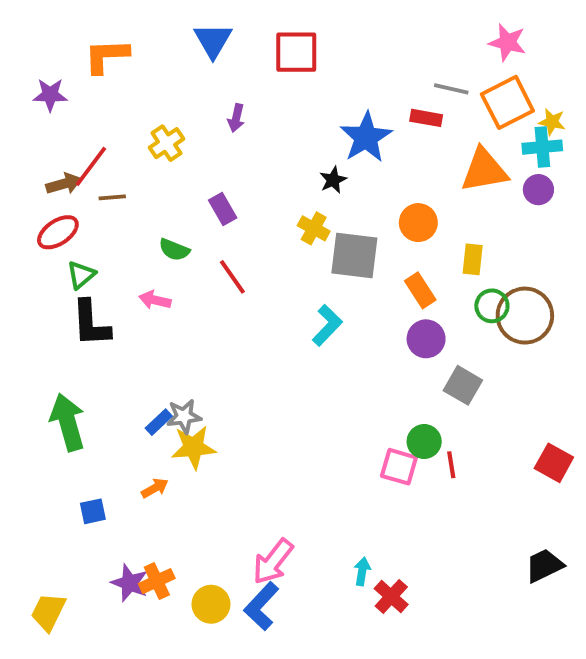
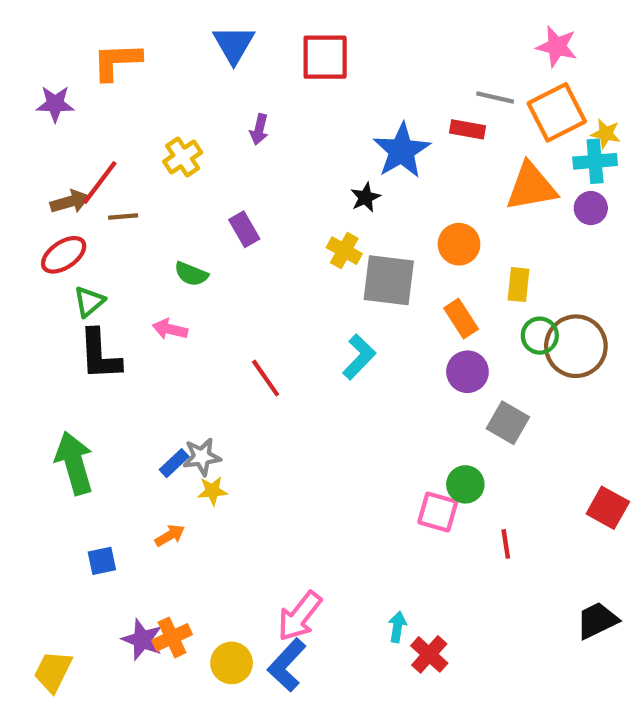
red line: (232, 277) -> (266, 378), moved
yellow star: (194, 447) -> (212, 491), size x0.6
red line: (451, 465) -> (506, 544), moved

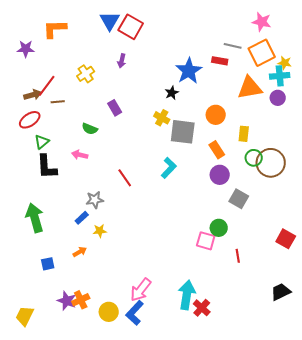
red square: (325, 57) -> (131, 27), moved, turned 30
gray star: (202, 457) -> (95, 200), moved
cyan arrow: (397, 627) -> (187, 295), size x2.0

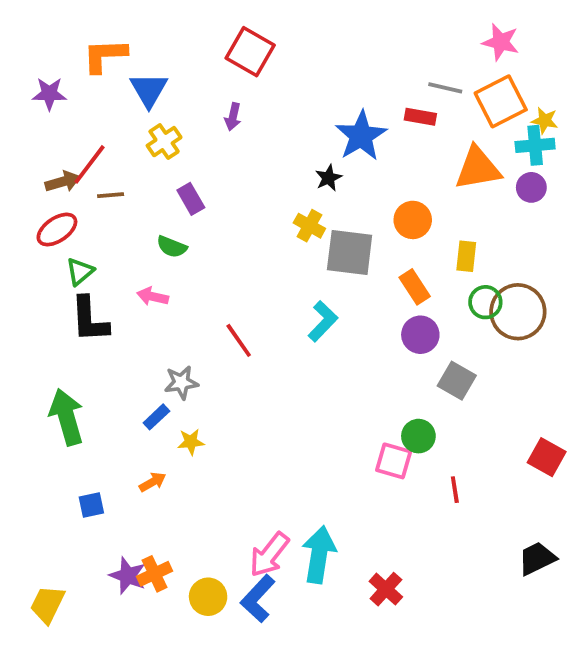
blue triangle: (110, 21) -> (149, 90), moved
purple rectangle: (115, 108) -> (191, 199), moved
cyan arrow: (187, 295) -> (319, 555), moved

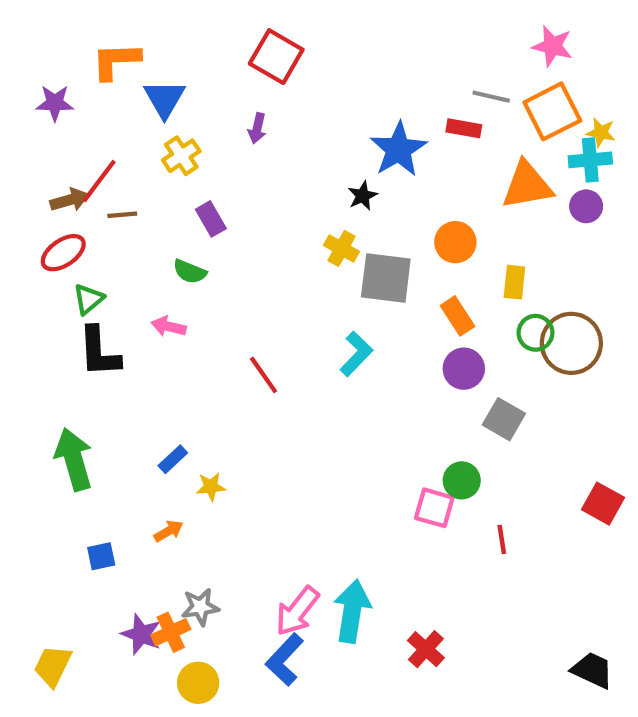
gray star: (181, 383) -> (200, 607), moved
black trapezoid: (537, 558) -> (592, 670), moved, turned 51
yellow circle: (208, 597) -> (198, 683), moved

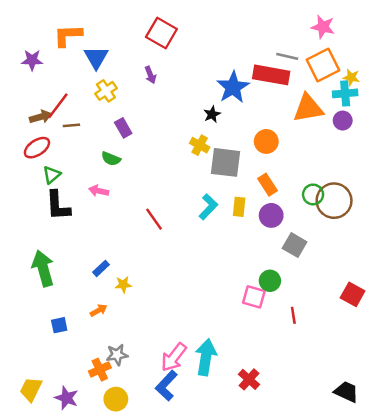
purple arrow: (257, 128) -> (150, 75), turned -35
red rectangle: (464, 128) -> (271, 75), size x1.8
yellow rectangle: (514, 282) -> (239, 207), moved
purple star: (141, 634) -> (67, 398), moved

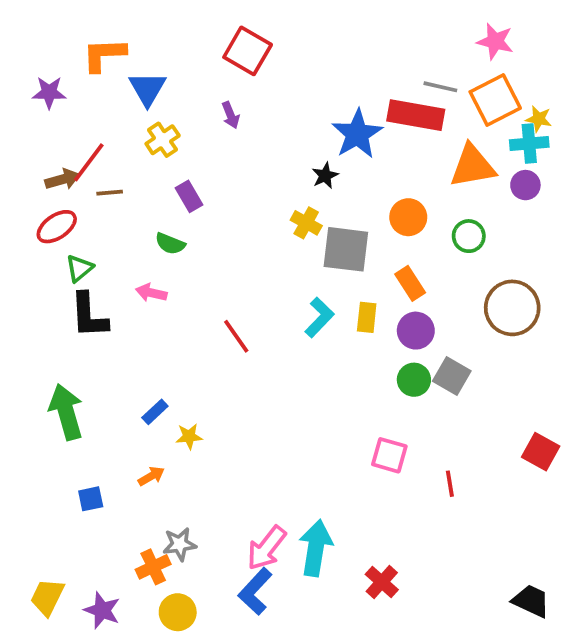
green circle: (313, 194) -> (469, 236), moved
green circle: (270, 281) -> (414, 380), moved

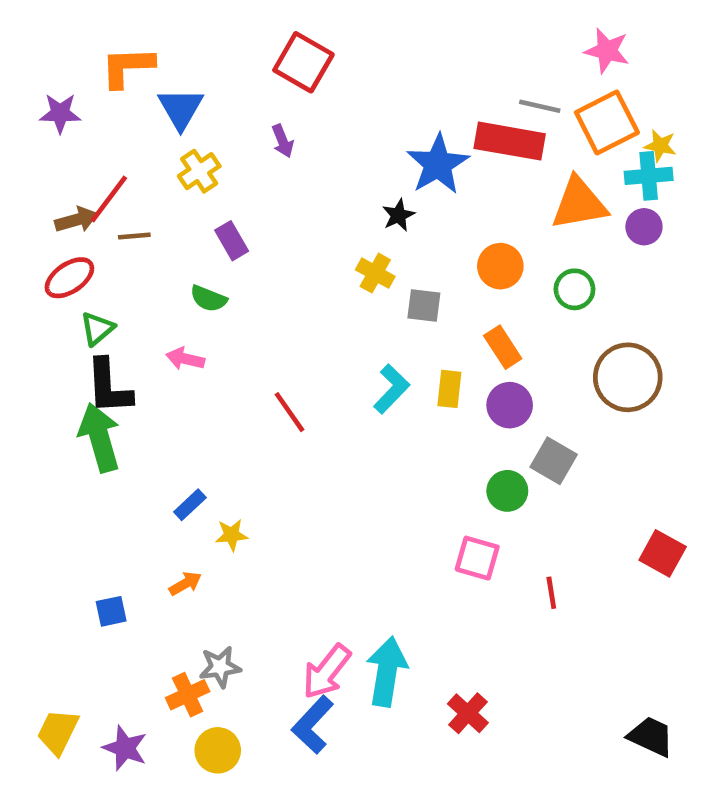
gray square: (346, 249) -> (424, 306), size x0.6
green circle: (414, 380) -> (507, 491), moved
green arrow: (66, 412) -> (100, 438), moved

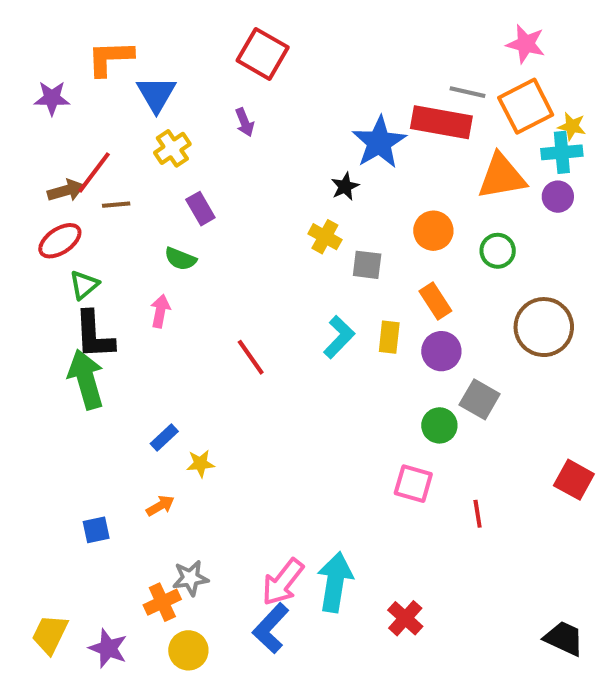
pink arrow: (185, 359) -> (160, 311), turned 88

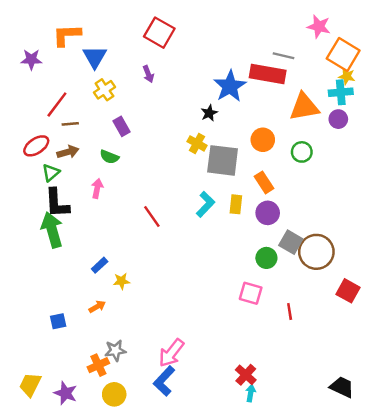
orange square: (526, 106) -> (343, 55), moved, turned -32
brown arrow: (66, 191) -> (68, 152), moved
gray square: (367, 265) -> (223, 160), size x1.8
brown circle: (544, 327) -> (316, 252), moved
cyan arrow: (335, 582) -> (251, 393), moved, size x0.5

